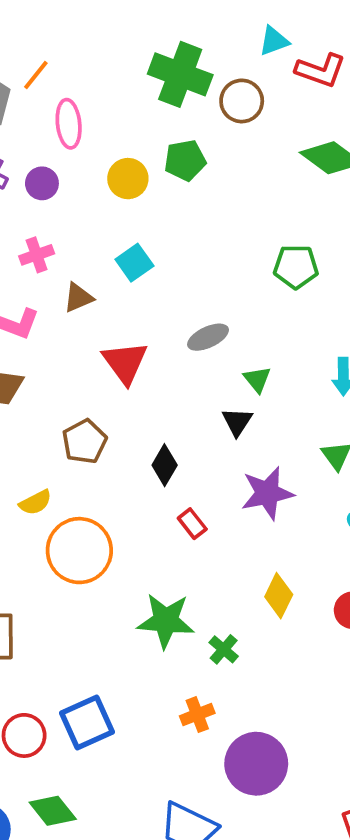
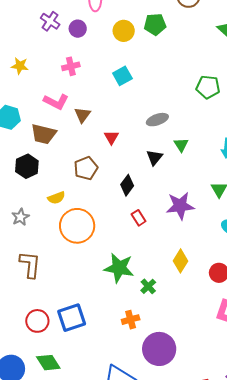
brown triangle: (78, 298) -> (82, 115), moved, turned -36
red triangle: (125, 362) -> (111, 137), moved, size x0.6
black triangle: (237, 422) -> (154, 158), moved

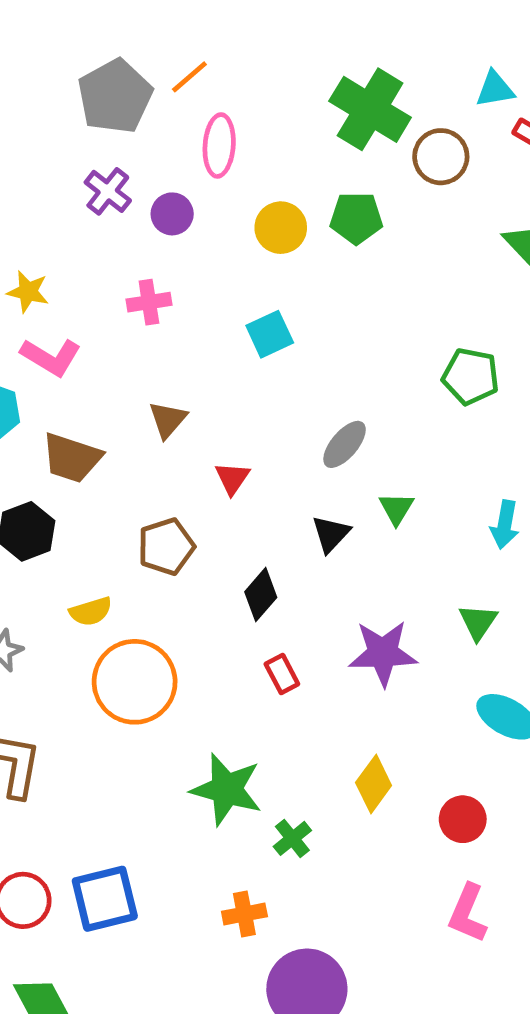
pink L-shape: (56, 102) -> (51, 357), moved
gray ellipse: (157, 120) -> (345, 444), turned -35

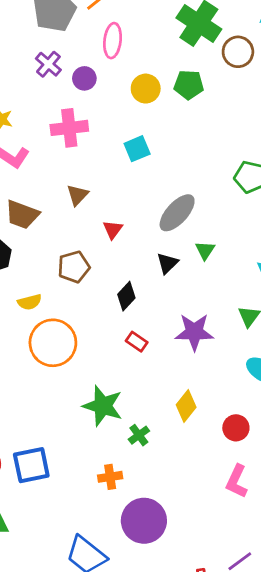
pink cross: (149, 302) -> (69, 128), size x1.5
gray ellipse: (345, 444) -> (177, 213), size x1.4
red rectangle: (282, 674) -> (137, 342), turned -30

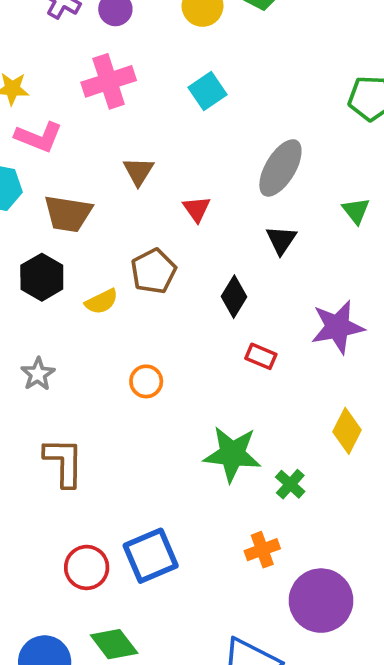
green triangle: (205, 250) -> (356, 211), moved
yellow semicircle: (30, 302) -> (102, 302), moved
orange circle: (53, 343) -> (146, 381), size x0.5

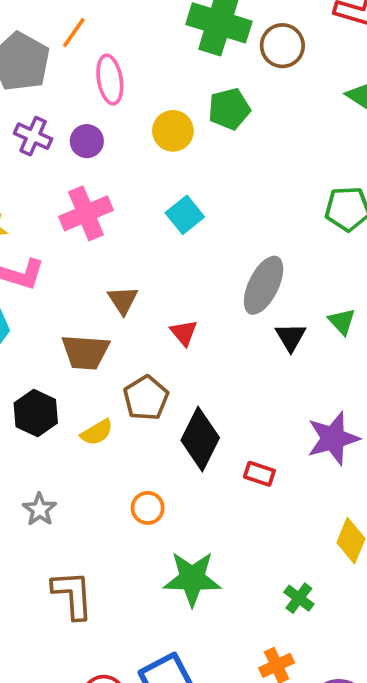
brown trapezoid: (68, 214) -> (85, 352), moved
black triangle: (281, 240) -> (291, 337), moved
black diamond: (234, 297) -> (200, 439), moved, size x1.5
green star: (232, 454) -> (192, 579), moved

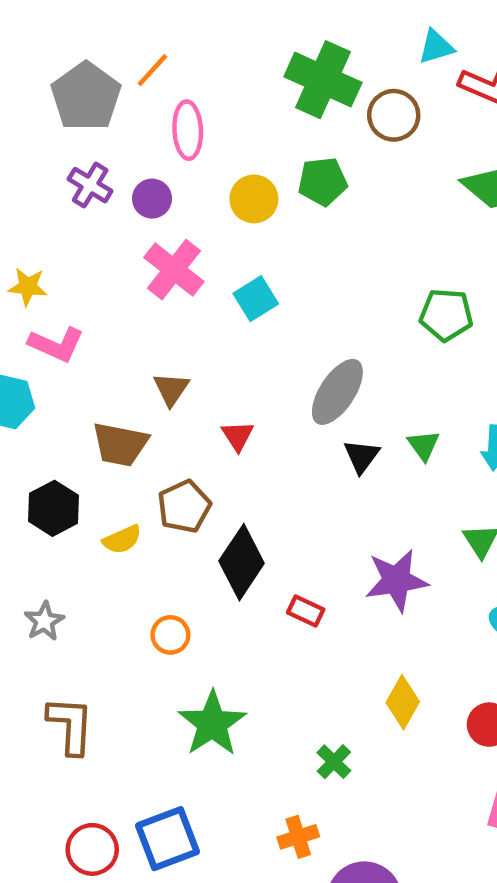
pink cross: (86, 213) -> (174, 270), moved, turned -36
green star: (192, 579) -> (212, 724), turned 30

